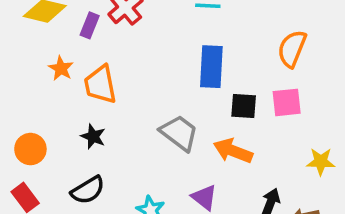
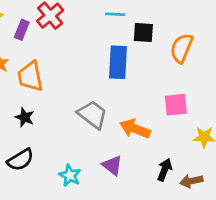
pink square: (287, 102) -> (176, 105), moved
black square: (244, 106) -> (143, 33), moved

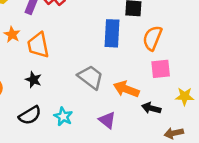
orange semicircle: (182, 48) -> (152, 38), moved
black arrow: (165, 170) -> (151, 108), moved, turned -96
cyan star: (70, 175) -> (63, 117), moved

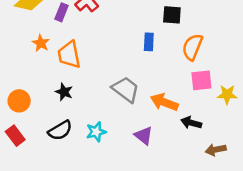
blue rectangle: (112, 33) -> (149, 42), size x0.6
yellow star: (185, 96) -> (227, 94), moved
cyan star: (63, 117) -> (96, 132), turned 30

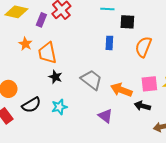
pink square: (201, 80) -> (149, 84), moved
black star: (64, 92) -> (55, 77), moved
black semicircle: (60, 130) -> (31, 105), moved
cyan star: (96, 132) -> (59, 107), moved

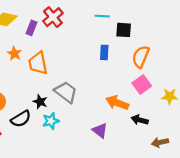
black star: (55, 77) -> (40, 102), moved
gray trapezoid: (91, 80) -> (66, 92), moved
pink square: (149, 84) -> (142, 85), moved, turned -30

